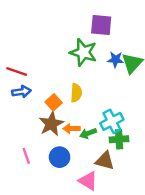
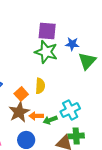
purple square: (101, 25) -> (47, 31), moved
blue star: (115, 60) -> (72, 44), moved
green cross: (119, 139) -> (76, 136), moved

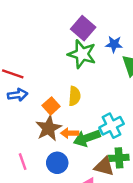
purple square: (47, 31) -> (83, 28), turned 36
green arrow: (50, 120) -> (87, 138), size x1.5

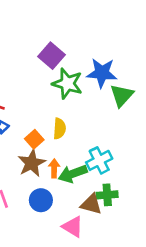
purple square: (83, 28) -> (51, 56), moved
blue star: (114, 44) -> (102, 73), size x1.6
orange arrow: (70, 133) -> (54, 168), turned 91

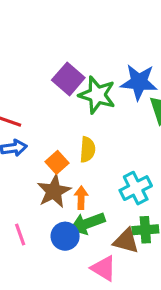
purple square: (51, 56) -> (68, 79), moved
green arrow: (73, 174) -> (88, 223), moved

